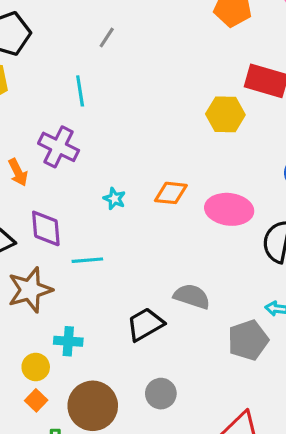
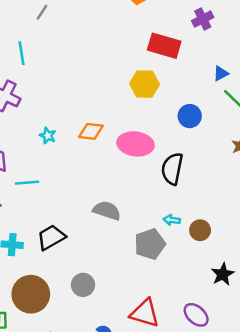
yellow hexagon: (225, 114) -> (145, 84), moved
black trapezoid: (145, 324) -> (51, 237), moved

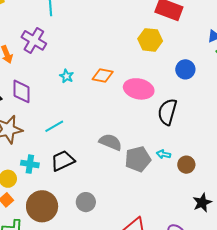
cyan line: (27, 183) -> (54, 126), moved, turned -30
gray pentagon: (150, 244) -> (138, 159), moved

